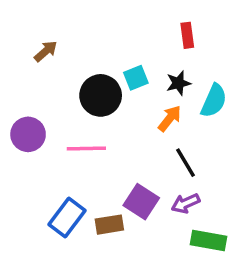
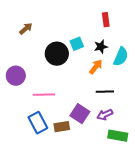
pink line: (86, 149) -> (44, 95), moved
black line: (185, 163) -> (105, 92), turned -60
blue rectangle: (67, 218) -> (38, 123), turned -65

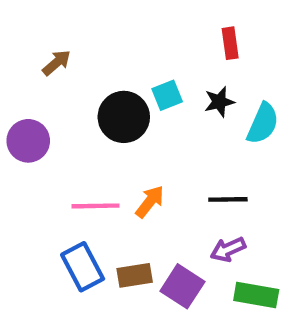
orange arrow: (96, 67) -> (150, 202), moved
purple circle: (16, 76) -> (28, 141), moved
purple square: (80, 114) -> (182, 286), moved

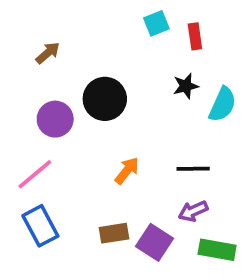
cyan square: (167, 95) -> (156, 23), moved
purple circle: (28, 141) -> (55, 119), moved
pink line: (96, 206) -> (35, 174), moved, turned -39
blue rectangle: (83, 267) -> (40, 226), moved

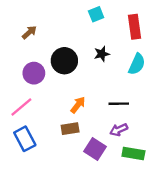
red rectangle: (195, 36) -> (135, 27), moved, size x1.5
black star: (186, 86) -> (102, 54), moved
brown rectangle: (114, 233) -> (70, 129), moved

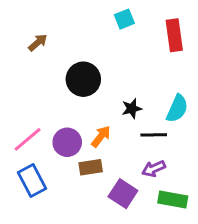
black star: (102, 54) -> (132, 109), moved
cyan semicircle: (137, 64) -> (177, 109), moved
purple circle: (34, 73) -> (67, 142), moved

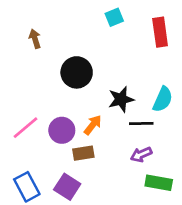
brown arrow: (38, 43) -> (35, 39), turned -66
black star: (132, 109) -> (121, 99), size x1.4
blue rectangle: (32, 180) -> (27, 187), moved
purple square: (123, 194) -> (67, 187), moved

